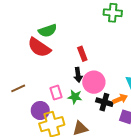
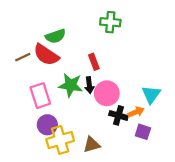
green cross: (113, 13) -> (110, 22), moved
brown line: (18, 88) -> (23, 57), moved
pink rectangle: (56, 93) -> (40, 96), moved, size x1.5
green star: (75, 97) -> (71, 85), moved, size x1.5

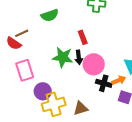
red semicircle: (46, 55) -> (14, 43), moved, size x0.7
pink rectangle: (40, 96) -> (25, 70), moved

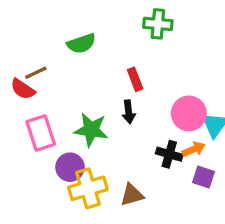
green star: (63, 57) -> (91, 130), moved
pink circle: (94, 64) -> (189, 113), moved

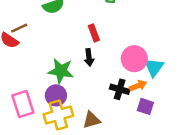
pink rectangle: (41, 133) -> (23, 104), moved
purple circle: (70, 167) -> (56, 95), moved

